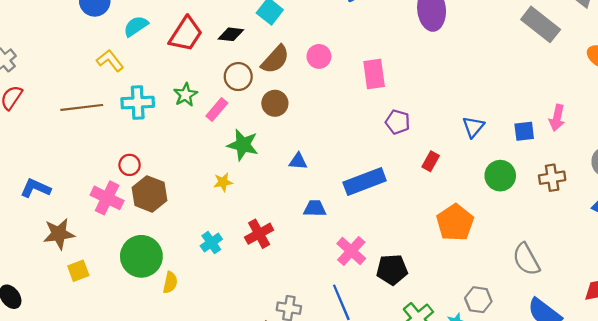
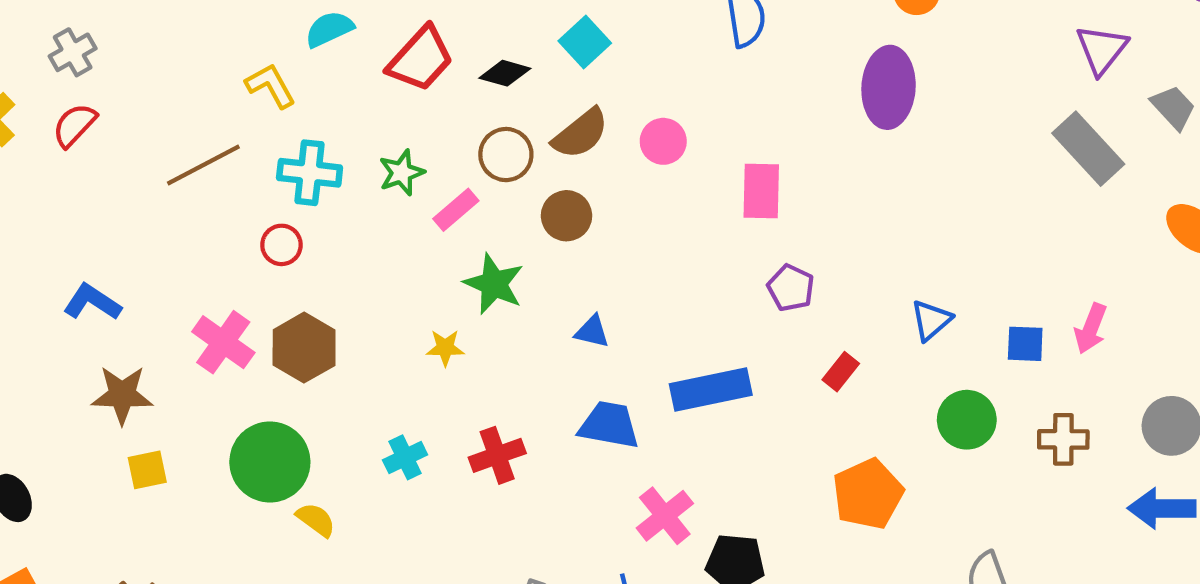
brown line: (82, 107) -> (203, 165), turned -30
red circle: (130, 165) -> (281, 245), moved
blue trapezoid: (315, 209) -> (609, 425), size x1.4
yellow semicircle: (170, 282) -> (316, 520), turned -75

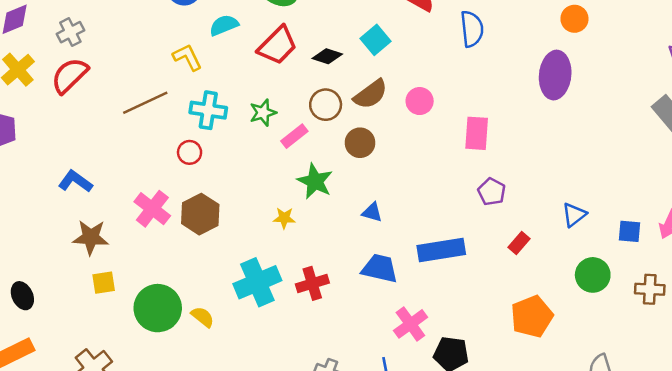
red semicircle: (74, 125) -> (70, 76), size x1.4
cyan cross: (405, 457) -> (257, 282), size x1.8
green circle: (270, 462) -> (158, 308), moved

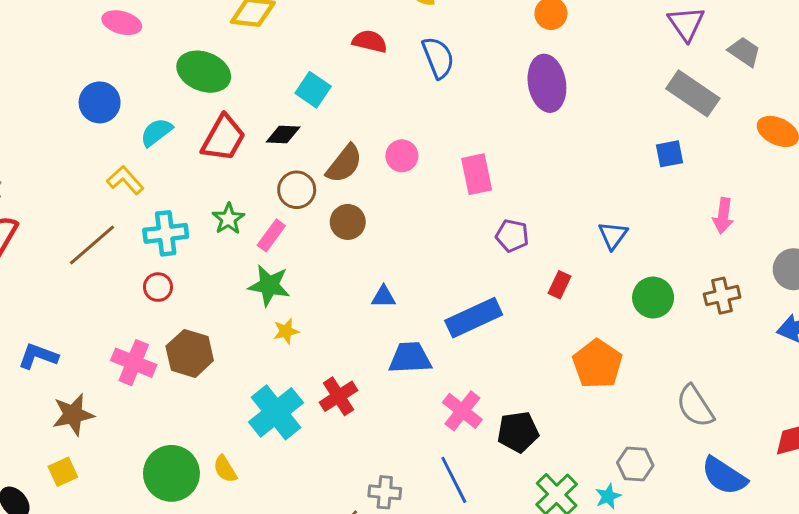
cyan square: (376, 40) -> (313, 90), moved
green star: (315, 181) -> (269, 285), moved
blue square: (630, 231) -> (669, 154), moved
yellow square: (104, 283) -> (63, 472), moved
yellow semicircle: (203, 317) -> (225, 469), turned -145

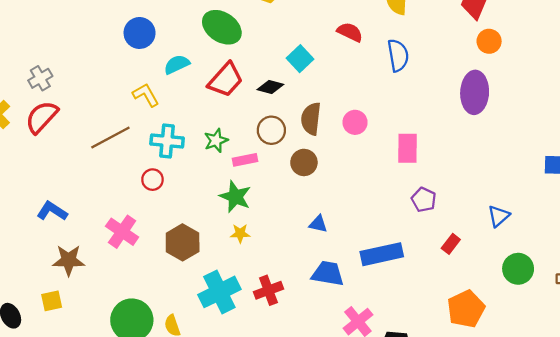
brown semicircle: (344, 164) -> (311, 119), turned 136
pink rectangle: (271, 235) -> (245, 160), turned 30
brown hexagon: (190, 353) -> (183, 242), moved

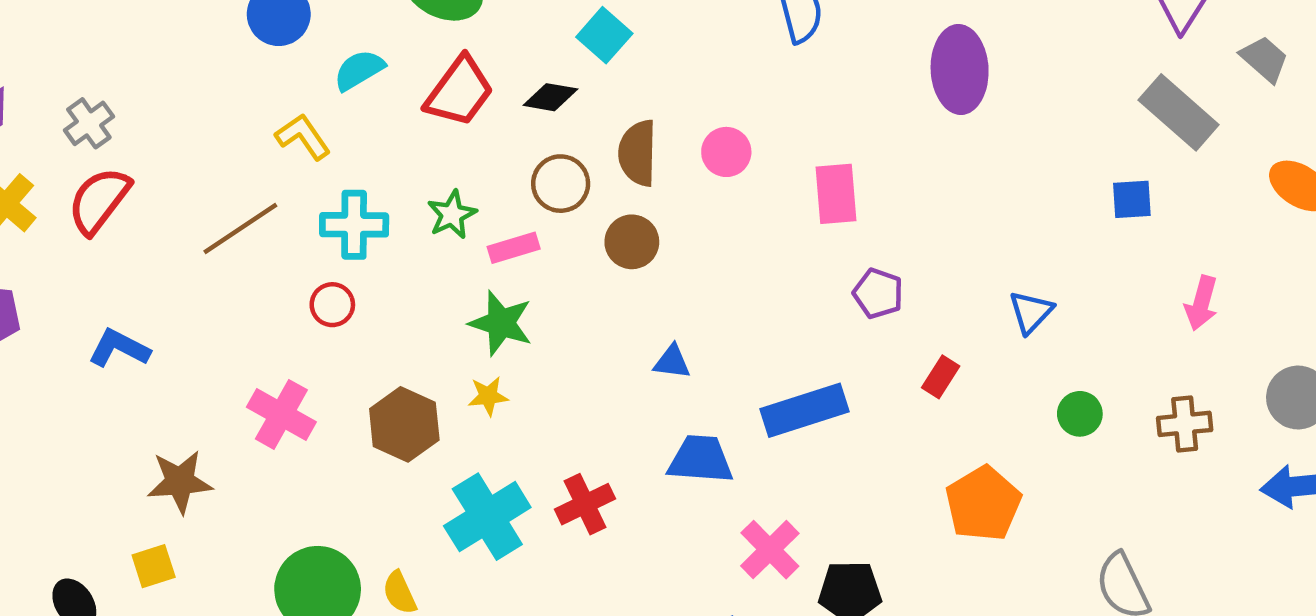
blue L-shape: (52, 211) -> (119, 348), moved
yellow star: (240, 233) -> (488, 396), moved
green circle: (518, 269) -> (1080, 414), size x0.7

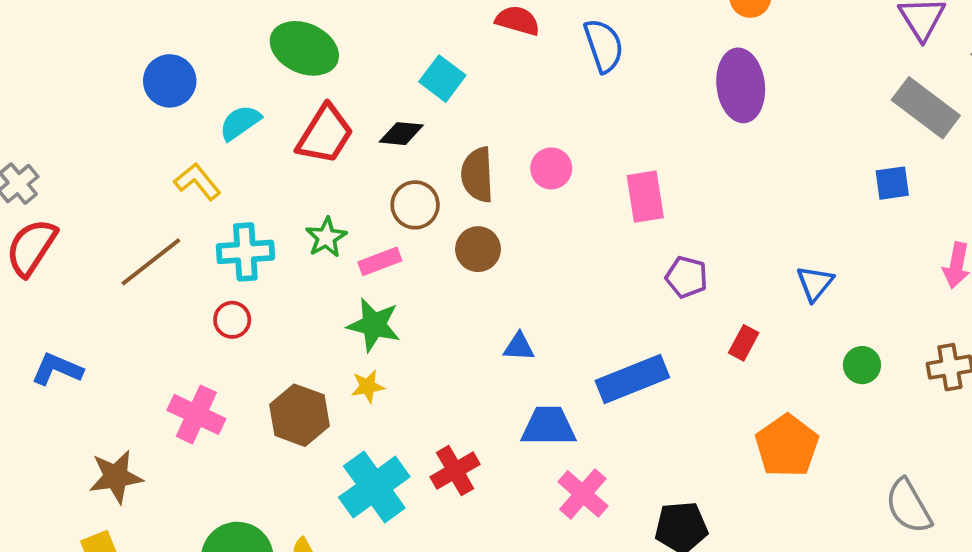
pink cross: (770, 550) -> (583, 494), moved

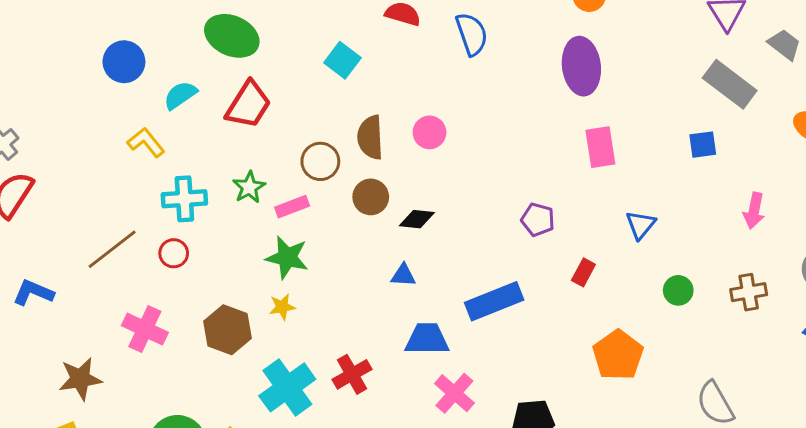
black diamond: (401, 134) -> (417, 219), moved
pink rectangle: (645, 197) -> (600, 147), moved
brown line: (151, 262) -> (112, 249), moved

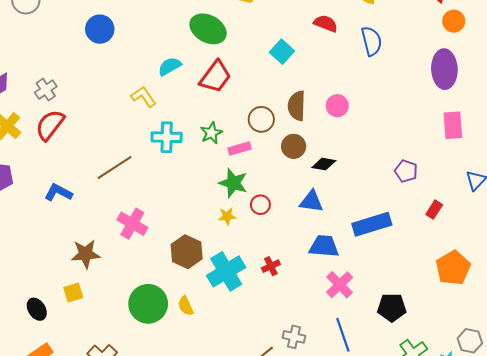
blue circle: (124, 62) -> (100, 29), moved
red circle: (174, 253) -> (260, 205), moved
blue triangle: (403, 275) -> (311, 202), size x1.4
brown hexagon: (227, 330) -> (187, 252), moved
red cross: (352, 374) -> (271, 266), size x0.7

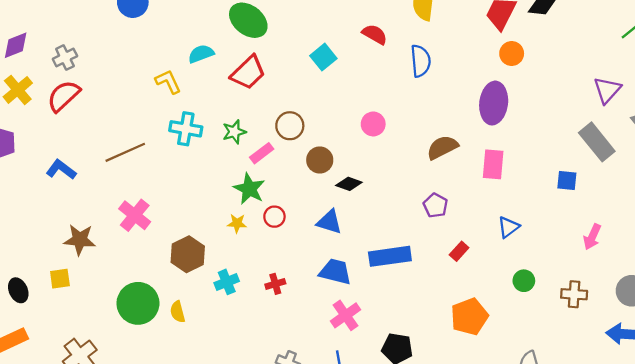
brown semicircle: (297, 106) -> (442, 147), moved, turned 52
pink rectangle: (239, 149) -> (262, 153), turned -30
cyan cross: (226, 271) -> (227, 282), size x0.6

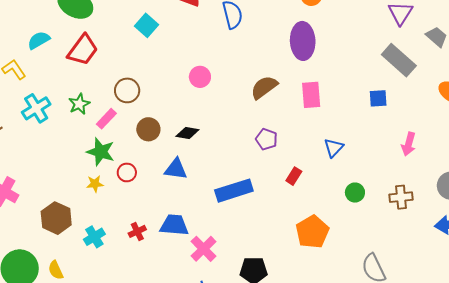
cyan cross: (186, 129) -> (36, 108), turned -32
brown circle: (320, 160) -> (148, 129), moved
blue trapezoid: (335, 272) -> (174, 225), moved

